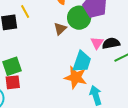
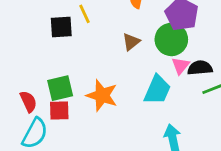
green circle: (79, 18) -> (171, 39), moved
orange star: (76, 77) -> (102, 95), moved

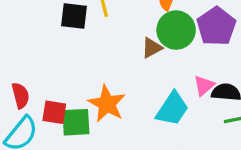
green circle: (171, 39) -> (176, 30), moved
green square: (60, 88) -> (76, 122), moved

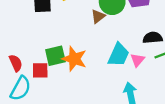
pink triangle: (204, 86) -> (137, 60), moved
green square: (76, 122) -> (55, 56), moved

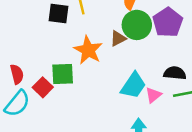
orange star: (74, 59) -> (88, 50), moved
red square: (40, 70) -> (43, 87), turned 35

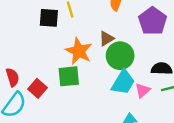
green circle: (137, 25) -> (120, 56), moved
green square: (63, 74) -> (69, 76), moved

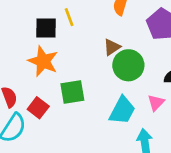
orange star: (79, 51) -> (43, 61), moved
cyan trapezoid: (123, 82) -> (122, 110), moved

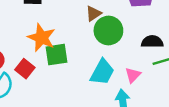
orange star: (43, 61) -> (41, 38), moved
pink triangle: (156, 103) -> (133, 75), moved

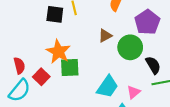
green circle: (108, 31) -> (130, 47), moved
black semicircle: (152, 42) -> (153, 65), turned 54

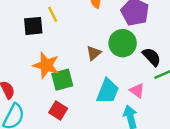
brown triangle: (105, 36) -> (94, 53), moved
red square: (41, 77) -> (58, 110), moved
pink triangle: (134, 92) -> (137, 91), turned -32

